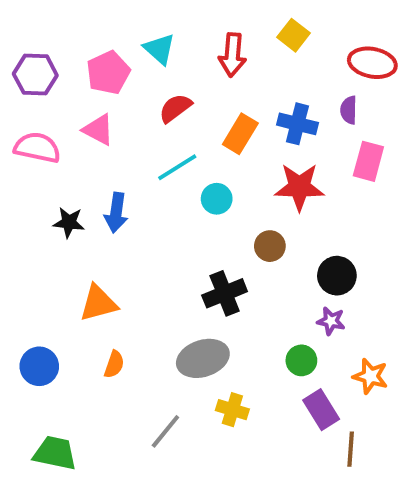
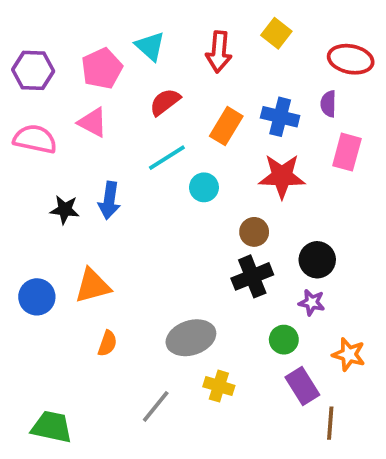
black cross: (225, 293) -> (252, 276), moved
blue circle: (39, 366) -> (37, 297), moved

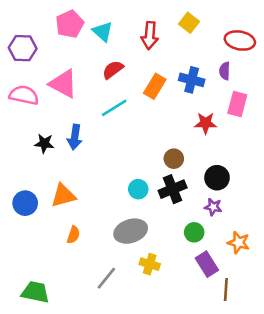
pink pentagon: (102, 69) -> (70, 24), moved
pink triangle: (93, 122) -> (63, 84), size x1.4
red star: (282, 176) -> (206, 123), moved, size x0.7
cyan circle: (204, 187) -> (138, 189), moved

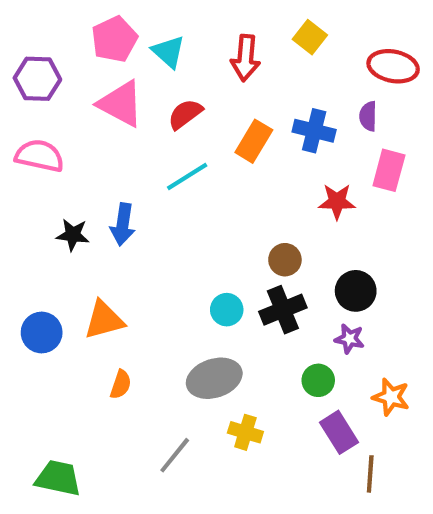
pink triangle: (63, 84) -> (121, 104), moved

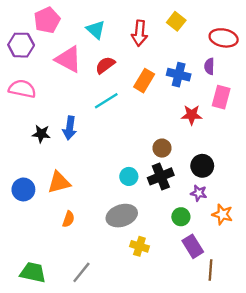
pink pentagon: (114, 39) -> (47, 20), moved
orange star: (391, 397) -> (222, 214), moved
gray line: (175, 455) -> (81, 272), moved

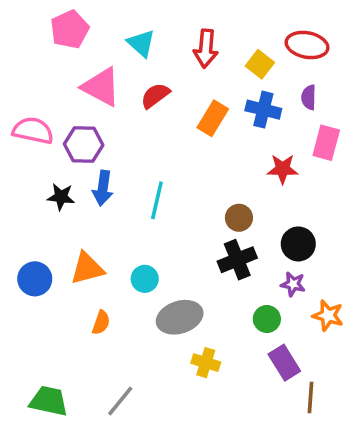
yellow square: (176, 21) -> (260, 64), moved
red ellipse: (224, 38) -> (307, 45), moved
purple hexagon: (21, 45) -> (84, 144), moved
cyan line: (106, 101) -> (157, 200), moved, turned -45
cyan circle: (129, 176) -> (145, 279), moved

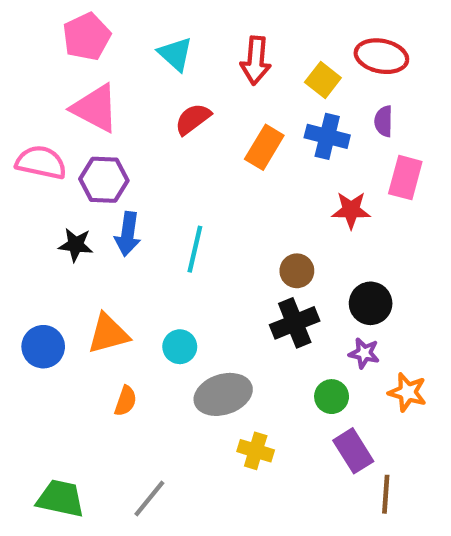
pink triangle: (101, 87) -> (95, 108), moved

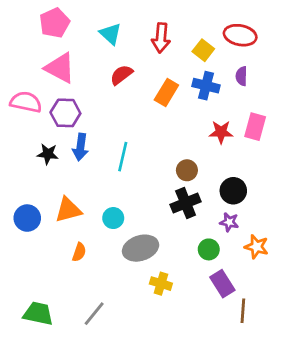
pink rectangle: (405, 178) -> (255, 127), moved

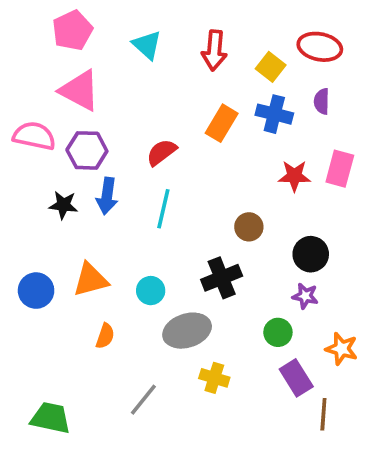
red semicircle: (121, 75) -> (162, 152), moved
black cross: (186, 203) -> (222, 278), moved
orange star: (256, 247) -> (342, 349), moved
gray line: (94, 314) -> (143, 400), moved

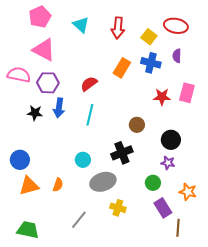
orange triangle: (91, 280) -> (29, 186), moved

